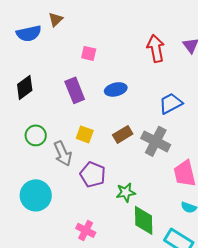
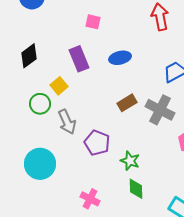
yellow square: (85, 134) -> (59, 86), moved, turned 30
green star: (126, 192) -> (130, 161), turned 30
green diamond: (144, 220) -> (136, 189), moved, size x0.7

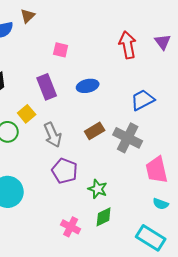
gray arrow: (67, 122) -> (53, 135), moved
green diamond: (136, 189) -> (104, 217), turned 65
pink cross: (90, 199) -> (71, 227), moved

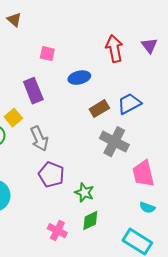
brown triangle: (28, 16) -> (14, 20), turned -35
blue ellipse: (88, 86) -> (79, 78), moved
brown rectangle: (95, 131) -> (99, 109), moved

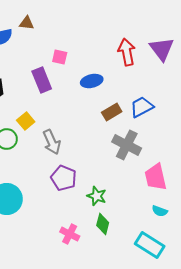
brown triangle: (14, 20) -> (27, 23), turned -35
purple triangle: (149, 46) -> (162, 49), size x1.5
purple rectangle: (33, 91) -> (42, 80), moved
green diamond: (90, 221) -> (103, 224), turned -50

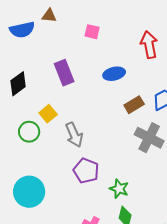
pink square: (60, 57) -> (92, 32), moved

